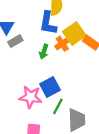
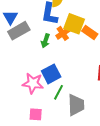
yellow square: (74, 33) -> (74, 24), turned -35
gray rectangle: (15, 41) -> (19, 31), size x1.5

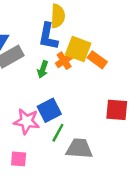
gray trapezoid: (76, 105) -> (79, 149), turned -85
pink square: (36, 114) -> (19, 159), moved

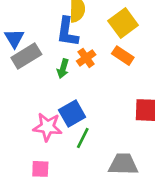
yellow square: (78, 49) -> (123, 23), moved, turned 35
gray trapezoid: (79, 149) -> (123, 164), moved

